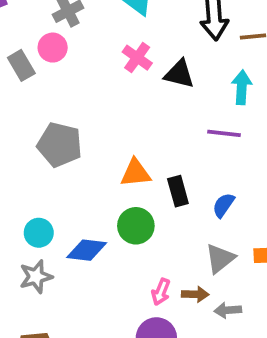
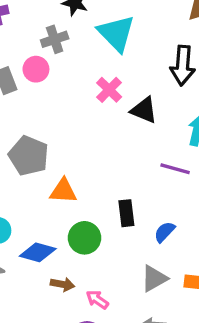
orange triangle: (136, 173) -> (63, 191), moved
pink arrow: (161, 292) -> (97, 300), turned 95
brown arrow: (195, 294) -> (62, 284), moved

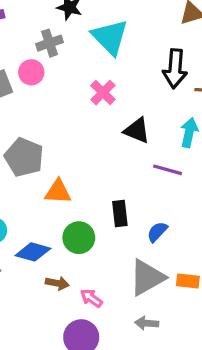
black triangle: (144, 110) -> (137, 130), moved
gray triangle: (154, 278) -> (147, 277), size x1.4

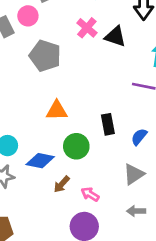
black triangle: (137, 130) -> (115, 37), moved
gray pentagon: (24, 157) -> (45, 56), moved
gray triangle: (147, 277) -> (134, 174), size x0.7
brown arrow: (57, 283) -> (62, 184), turned 126

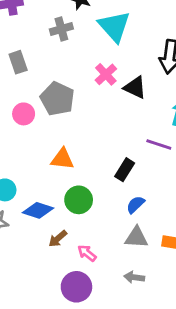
pink circle: (28, 16) -> (24, 114), moved
black rectangle: (108, 124) -> (125, 170), moved, turned 36
blue semicircle: (139, 137) -> (135, 205), moved
gray triangle: (134, 174) -> (136, 237), turned 30

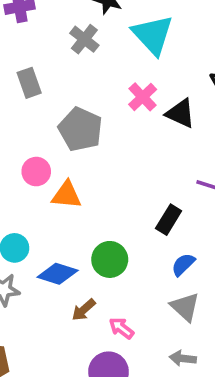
gray cross: (61, 29) -> (84, 39), turned -35
pink circle: (24, 114) -> (36, 172), moved
orange triangle: (62, 159) -> (67, 195), moved
gray triangle: (136, 237) -> (185, 307), turned 40

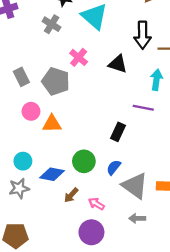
gray rectangle: (29, 83) -> (21, 77), moved
pink cross: (143, 97) -> (79, 57), moved
blue semicircle: (183, 264) -> (114, 167), moved
gray triangle: (185, 307) -> (135, 186), size x1.4

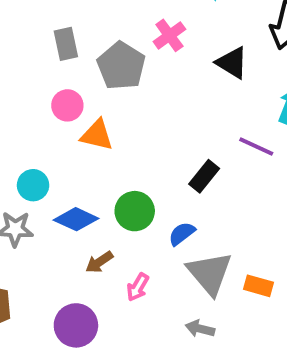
pink arrow: (96, 204) -> (138, 287), turned -105
purple circle: (91, 232) -> (76, 325), moved

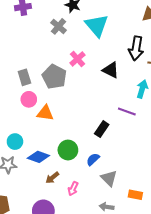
gray rectangle: (66, 44) -> (24, 77), moved
gray triangle: (210, 273) -> (109, 178), size x0.7
orange rectangle: (258, 286) -> (135, 195), moved

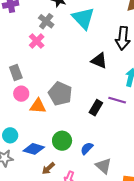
pink cross: (77, 59) -> (37, 41), moved
gray pentagon: (54, 77) -> (60, 94), moved
black rectangle: (102, 129) -> (96, 108), moved

